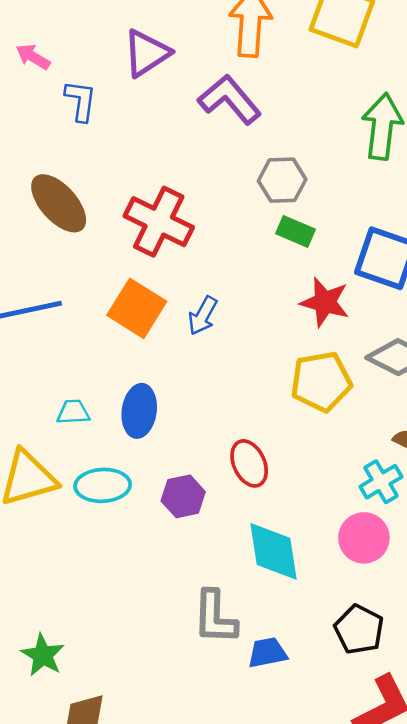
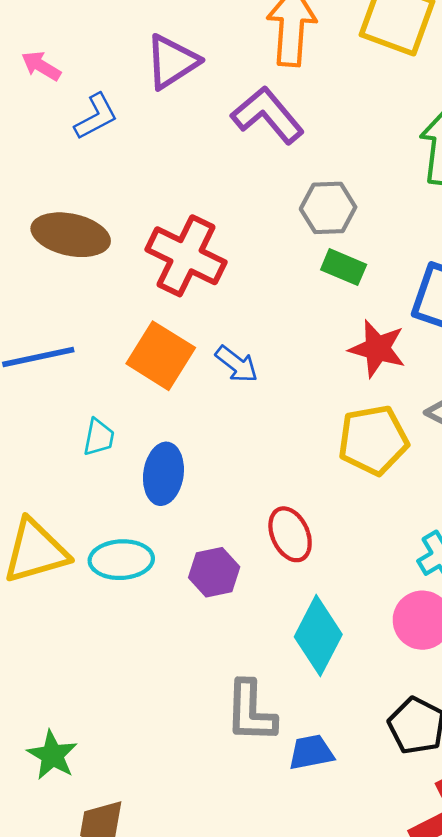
blue L-shape: (81, 101) -> (96, 117), turned 54
brown ellipse: (59, 203) -> (71, 235), turned -36
blue arrow: (203, 316) -> (237, 364), turned -81
cyan trapezoid: (73, 412) -> (99, 437), moved, turned 104
cyan diamond: (274, 551) -> (318, 636), turned 36

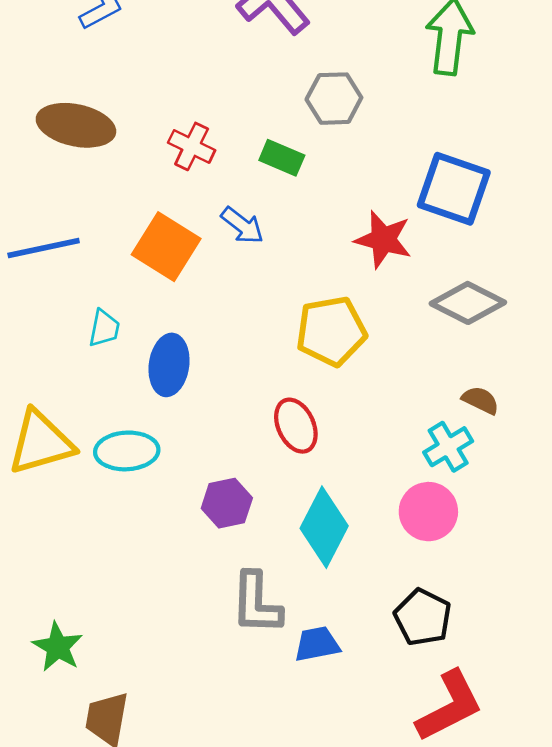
red cross: (186, 256) -> (192, 146), size x0.6
green rectangle: (344, 267) -> (282, 158), moved
blue arrow: (237, 364) -> (242, 225), moved
yellow pentagon: (373, 440) -> (331, 331), moved
purple hexagon: (214, 572) -> (227, 503), moved

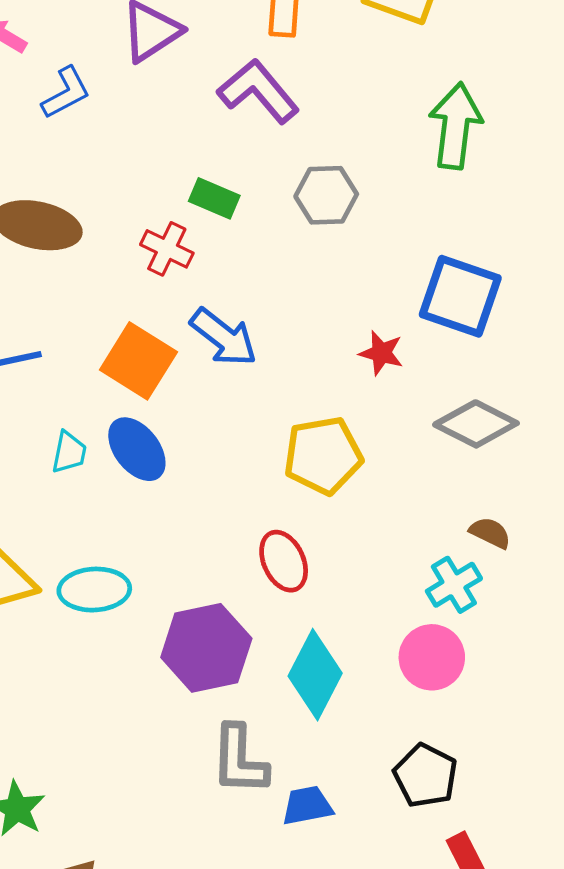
green rectangle: (282, 158) -> (214, 198), moved
blue arrow: (242, 225) -> (224, 337), size x1.4
red star: (383, 239) -> (381, 353), size x0.7
blue ellipse: (169, 365) -> (137, 449), moved, turned -46
purple hexagon: (227, 503) -> (206, 648), size x1.6

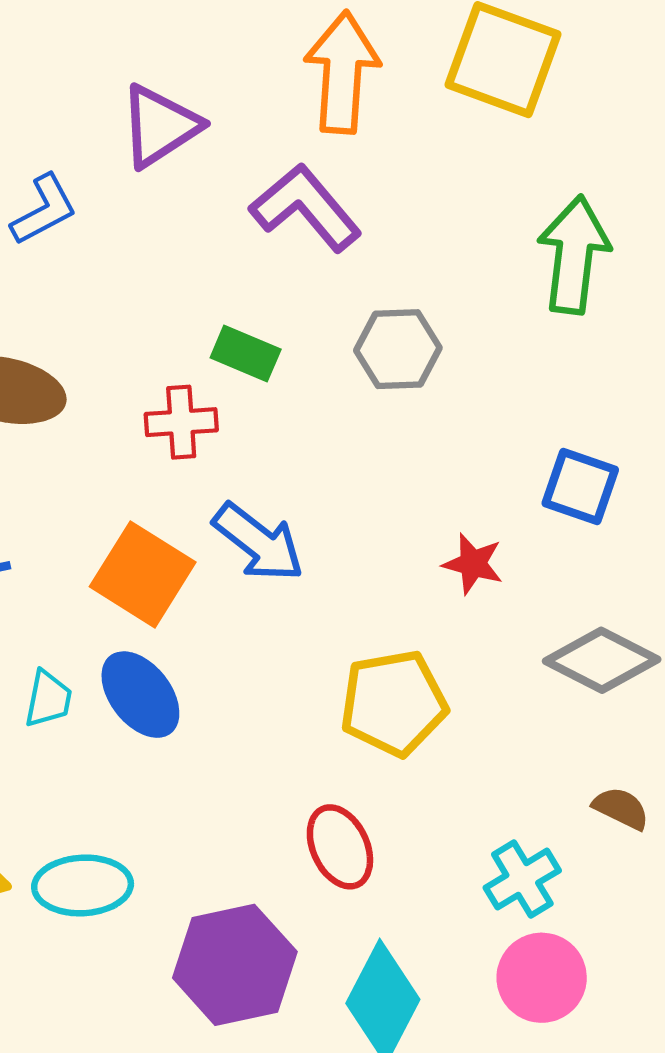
red cross: (167, 249) -> (181, 422), turned -30
blue square: (460, 296) -> (580, 486), size x0.7
cyan cross: (454, 585) -> (522, 879), moved

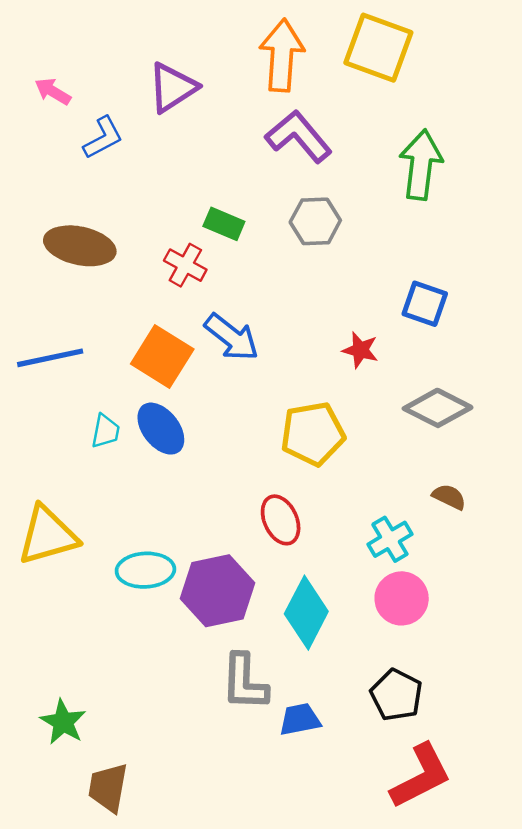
purple L-shape: (306, 208) -> (299, 136), moved
red cross: (181, 422) -> (185, 265), turned 33
cyan ellipse: (83, 885) -> (145, 570), moved

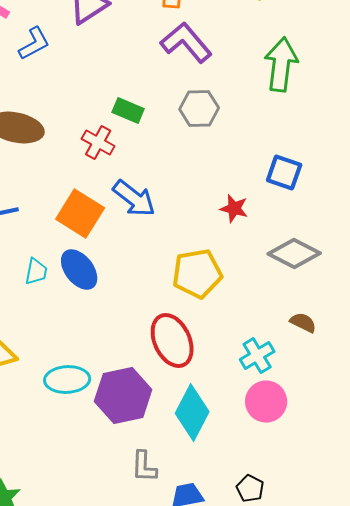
red ellipse: (281, 520) -> (172, 341), size x1.4
gray L-shape: (245, 682) -> (144, 467), size x0.7
black pentagon: (396, 695) -> (250, 489), moved, size x0.7

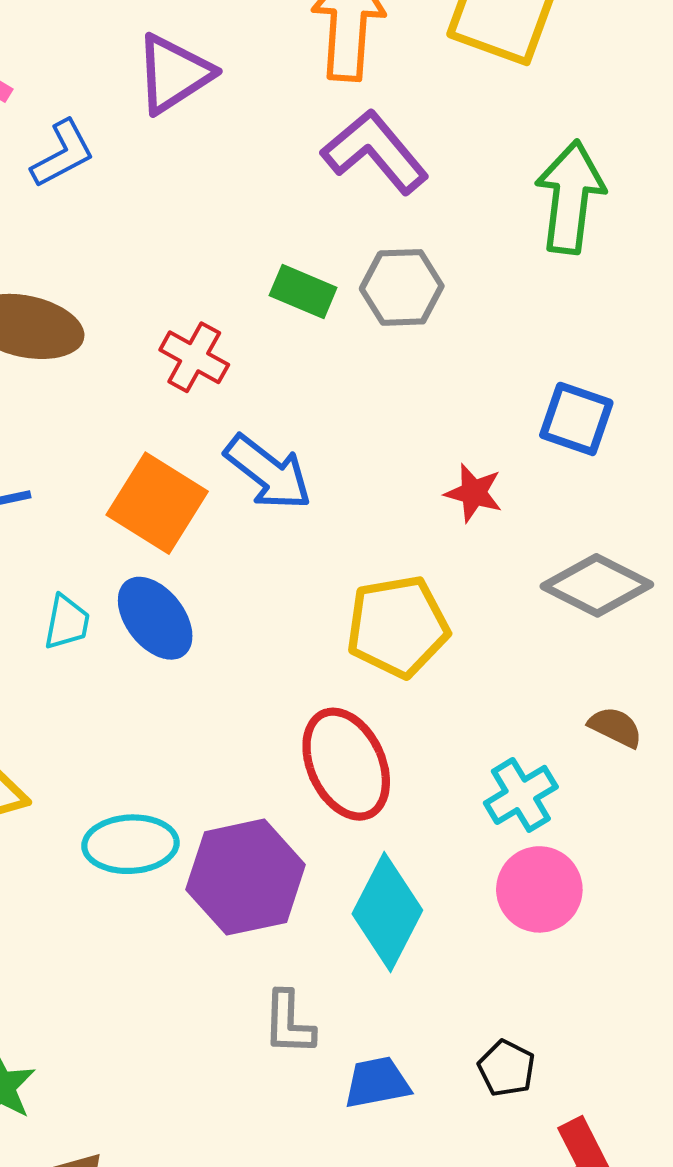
green rectangle: (128, 111) -> (303, 292), moved

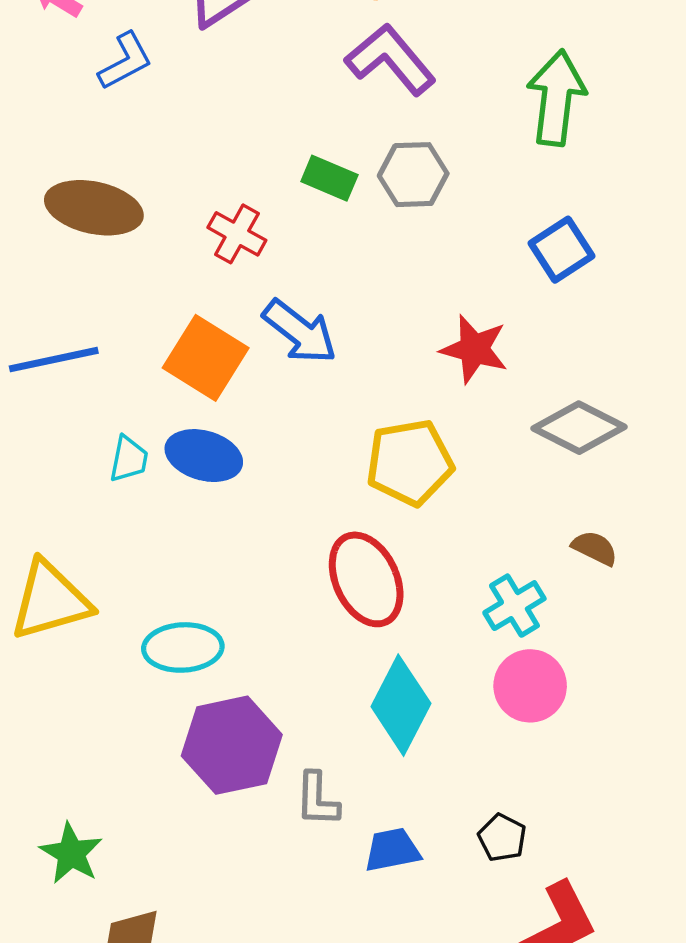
blue square: (576, 419) -> (562, 250), moved, turned 38
red star: (474, 493) -> (474, 349), size x1.4
blue ellipse: (155, 618) -> (204, 456), turned -36
purple hexagon: (246, 877) -> (232, 745), moved

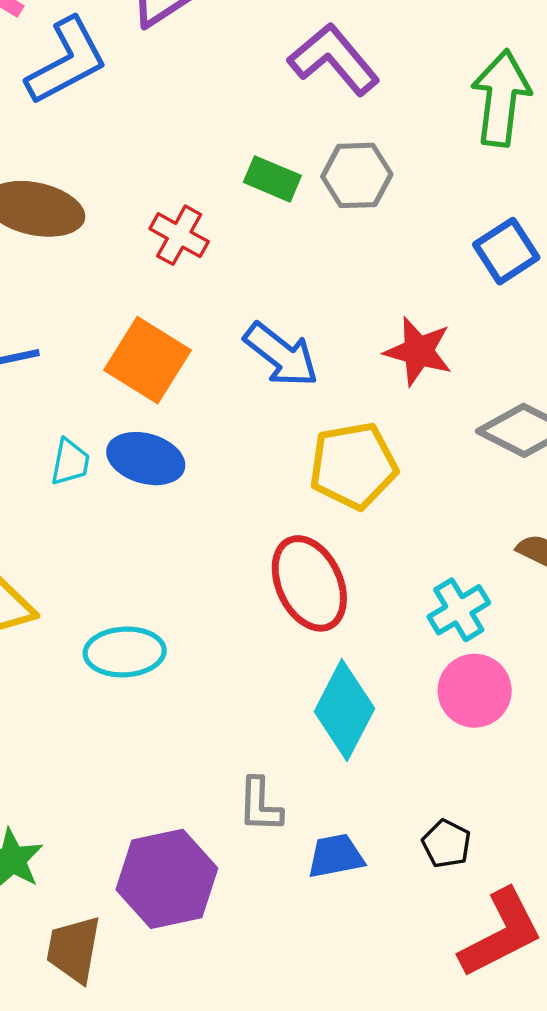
blue L-shape: (125, 61) -> (67, 61), size x1.5
blue arrow: (300, 332) -> (281, 355), moved
purple hexagon: (232, 745) -> (167, 879), moved

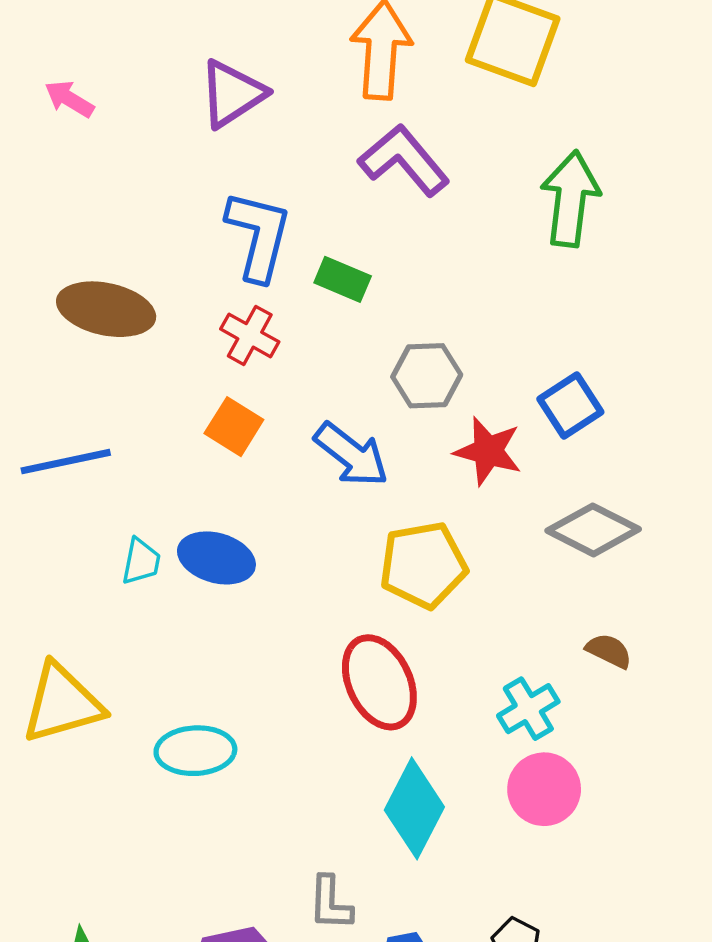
blue L-shape: (67, 61) -> (259, 236), moved, turned -48
gray hexagon: (357, 175) -> (427, 376), moved
blue square: (506, 251) -> (570, 406), moved
orange square: (148, 360) -> (234, 427), moved, size x0.7

